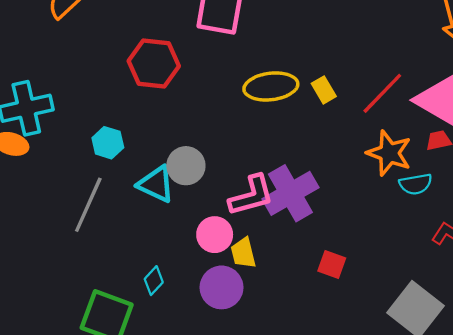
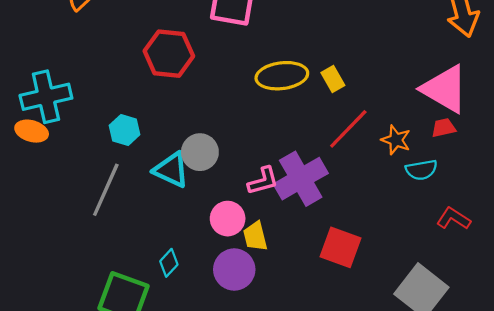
red line: (382, 93) -> (348, 129), moved
orange star: (389, 153) -> (396, 140), size x0.7
pink L-shape: (251, 196) -> (263, 181), size x0.7
red square: (332, 264) -> (341, 247), size x1.5

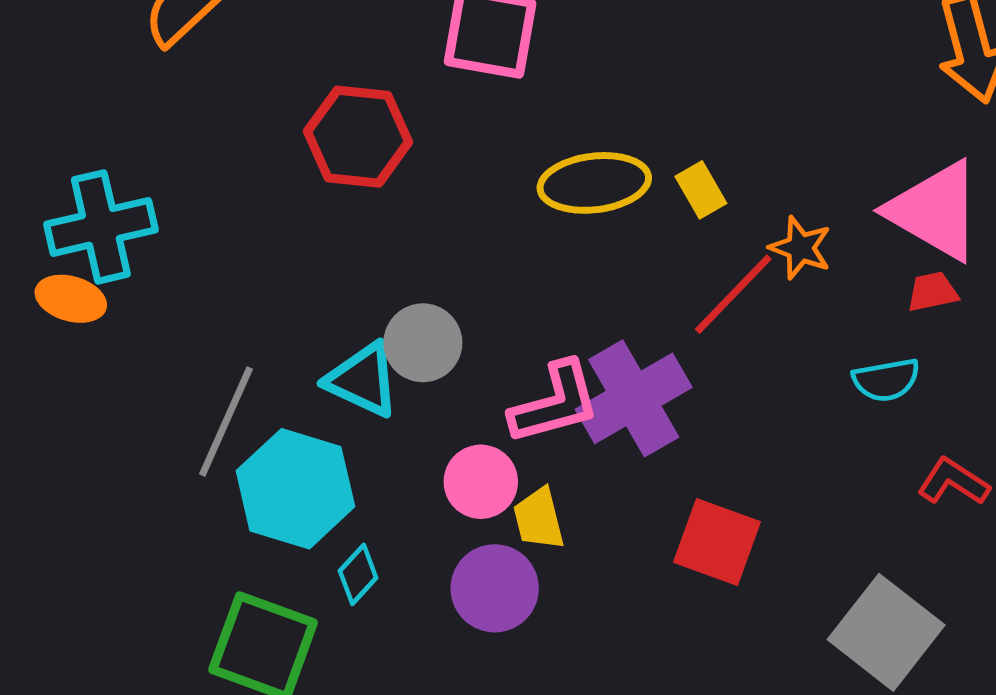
cyan hexagon: (125, 130) -> (295, 489), moved, size x1.8
orange star: (396, 140) -> (800, 248), moved
pink L-shape: (263, 181) -> (555, 403), size x1.4

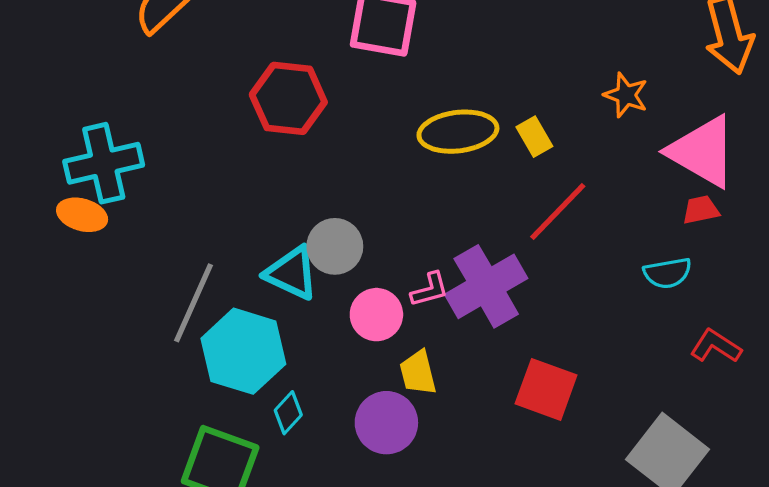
orange star: (800, 248) -> (626, 95), moved
pink L-shape: (555, 403) -> (430, 290), size x0.6
pink circle: (481, 482) -> (376, 315), moved

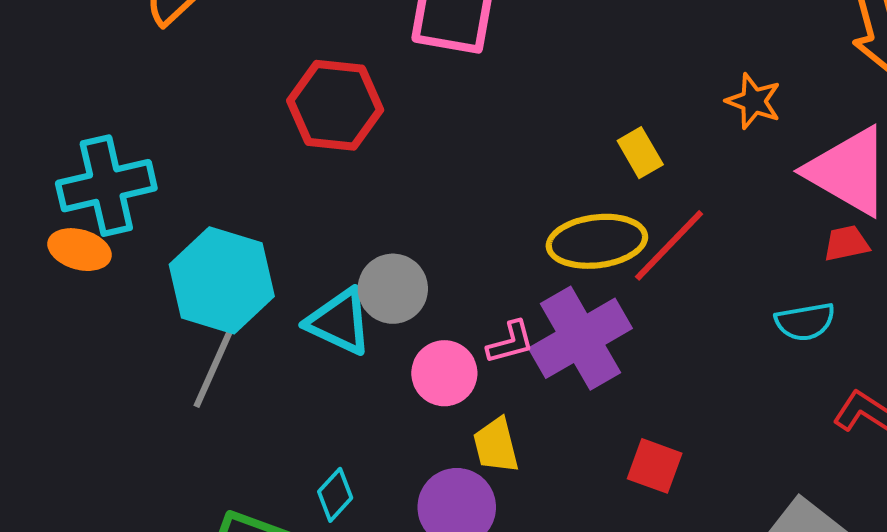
yellow ellipse: (458, 132) -> (597, 241), moved
cyan hexagon: (243, 351) -> (222, 280), moved
red square: (546, 389) -> (655, 466), size x0.7

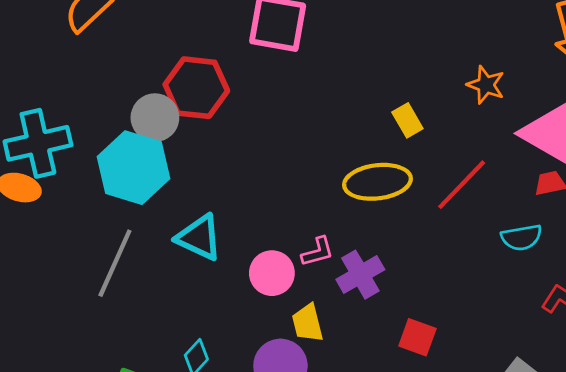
red line: (669, 245) -> (462, 185), moved
cyan hexagon: (222, 280) -> (134, 168), moved
gray circle: (393, 289) -> (155, 118), moved
purple cross: (580, 338) -> (360, 275), moved, size x0.7

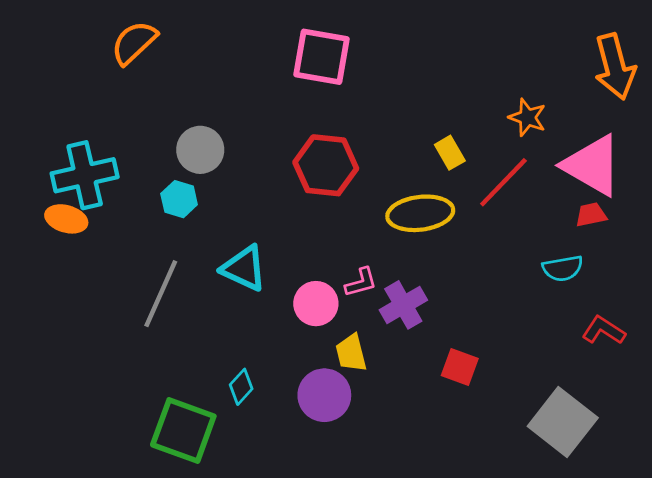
red hexagon: (196, 88) -> (326, 165), moved
cyan hexagon: (134, 168) -> (179, 199), size x0.5
red line: (462, 185) -> (503, 182), moved

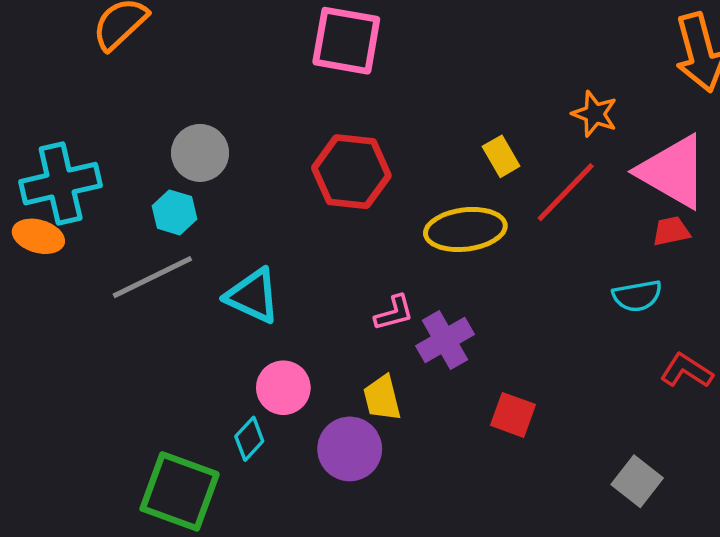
gray line: (161, 294) -> (152, 277), moved, turned 40
pink circle: (316, 304) -> (283, 388), moved
gray square: (563, 422) -> (637, 481), size x0.6

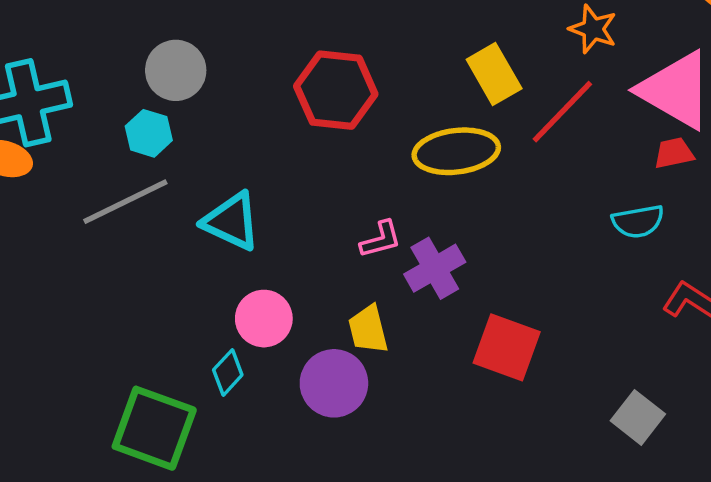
yellow rectangle: (501, 156) -> (494, 74), size x1.4
red square: (513, 415) -> (507, 347), size x1.4

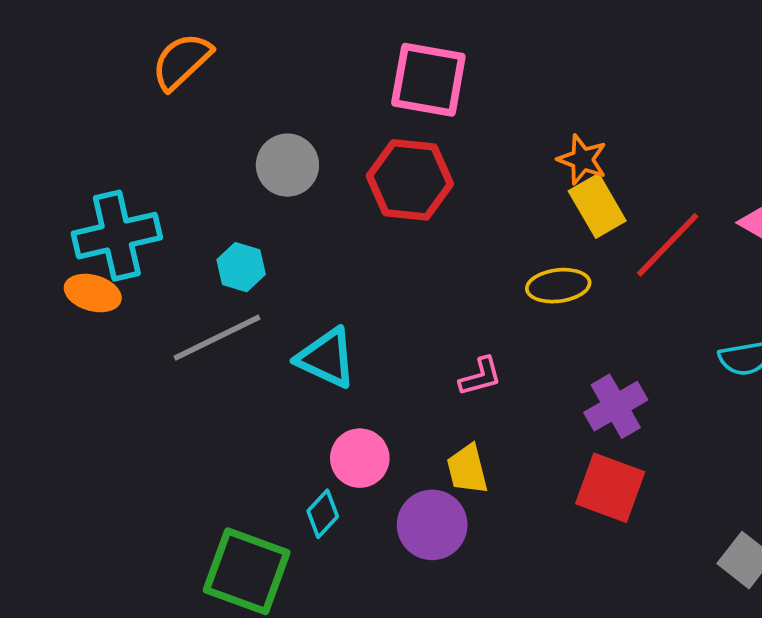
orange star: (593, 29) -> (582, 160), moved
gray circle: (176, 70) -> (287, 165), moved
red hexagon: (336, 90) -> (410, 180), moved
yellow ellipse: (456, 151) -> (558, 286), size x0.7
purple cross: (435, 268) -> (616, 406), moved

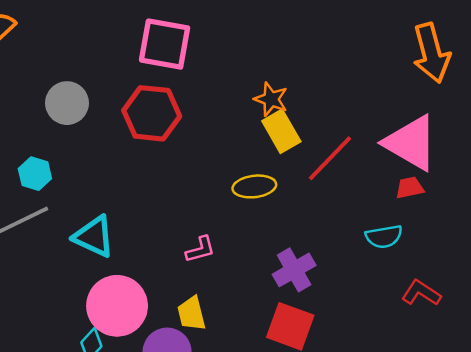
pink circle: (360, 458) -> (117, 306), size x1.5

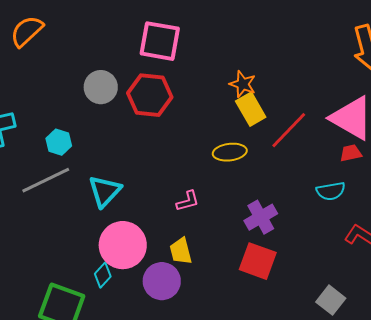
gray circle: (67, 103) -> (101, 87), moved
cyan triangle: (94, 237) -> (105, 191), turned 48

